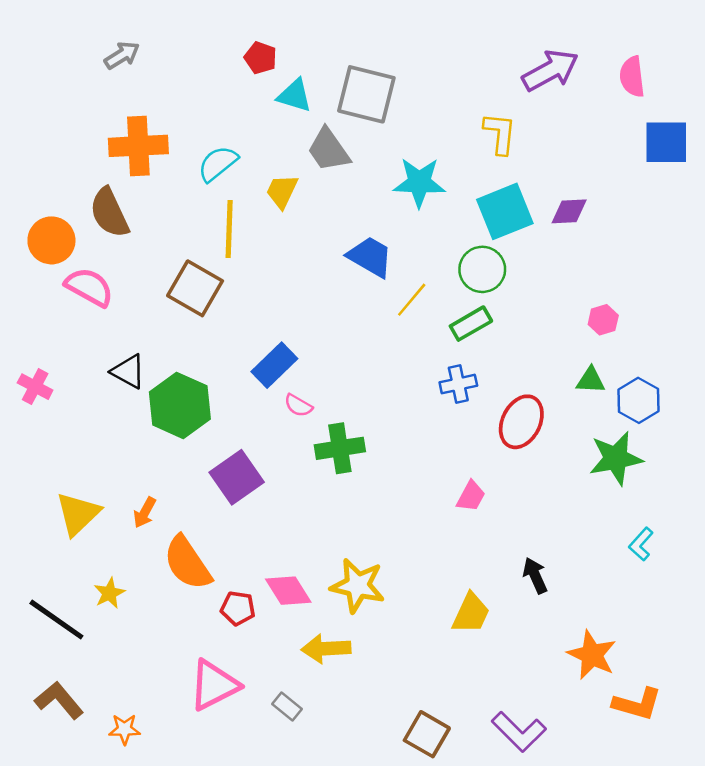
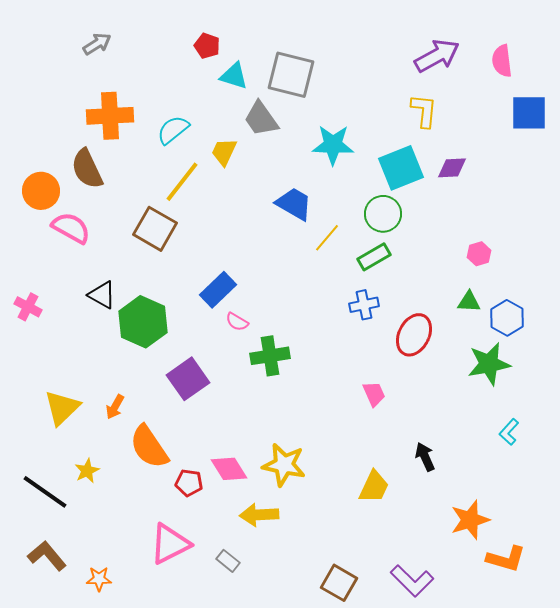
yellow L-shape: (500, 133) -> (424, 111), moved
yellow line: (229, 229) -> (182, 182), turned 36
pink trapezoid: (471, 496) -> (374, 394), turned -52
orange star: (592, 655) -> (470, 520), turned 30

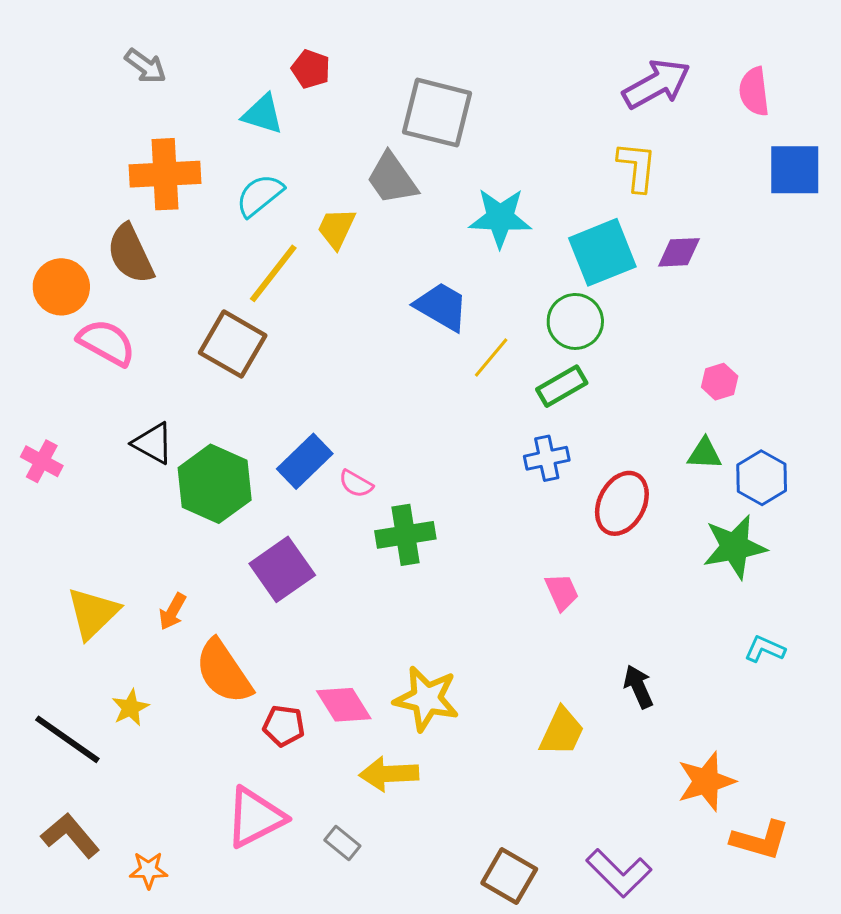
gray arrow: (97, 44) -> (145, 66), turned 68
cyan triangle: (234, 76) -> (263, 114), moved
blue rectangle: (218, 290) -> (305, 461), moved
cyan L-shape: (509, 432) -> (765, 649), turned 72

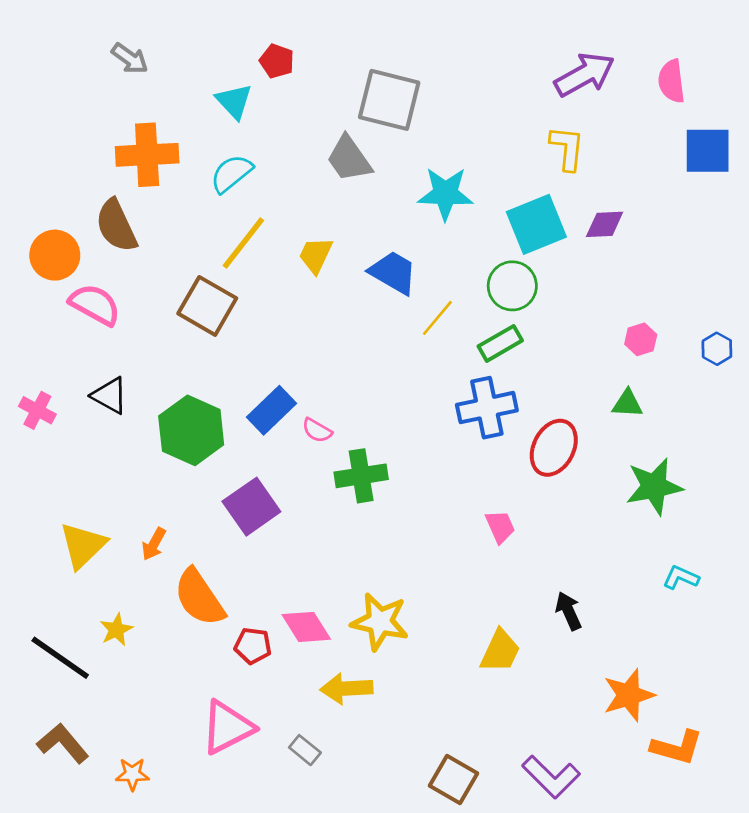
cyan triangle: (263, 114) -> (234, 101), turned 30
yellow trapezoid: (336, 228) -> (316, 255), moved
black triangle: (153, 443) -> (110, 396), moved
blue cross: (547, 458) -> (487, 408), size x1.5
blue hexagon: (762, 478) -> (717, 349), moved, size x0.7

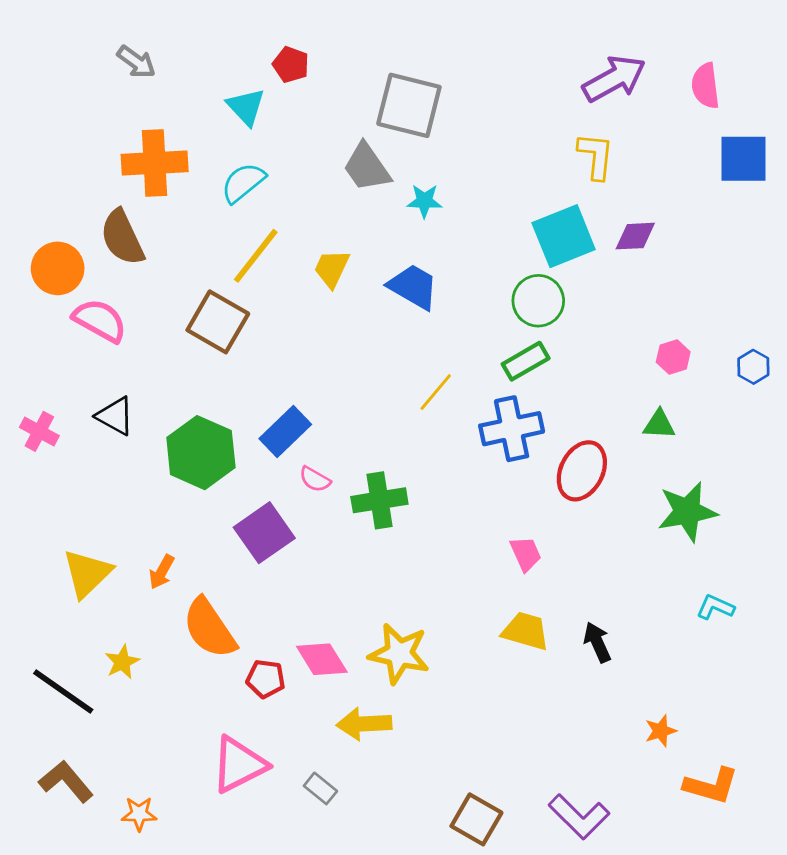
cyan star: (445, 194) -> (424, 201), moved, size x0.6
yellow line: (437, 318) -> (436, 392), moved
pink semicircle: (317, 430) -> (315, 479), moved
yellow trapezoid: (500, 651) -> (526, 631), moved, turned -99
orange star: (629, 695) -> (661, 731), size x0.6

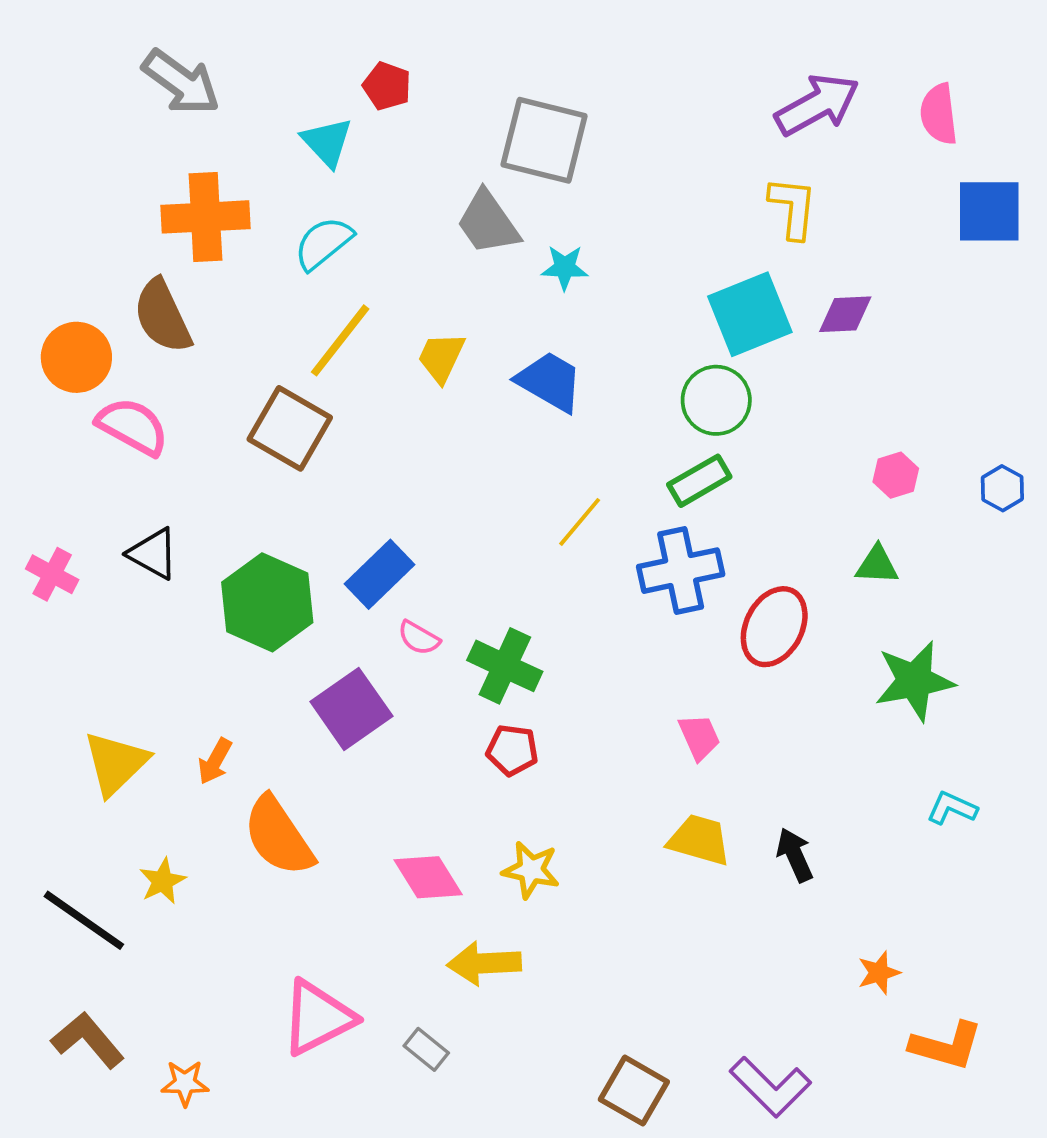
gray arrow: (136, 62) -> (181, 82), size x1.5
green cross: (379, 500) -> (505, 666), turned 34
yellow star: (399, 654) -> (531, 870), size x0.7
red pentagon: (266, 679) -> (512, 750), moved

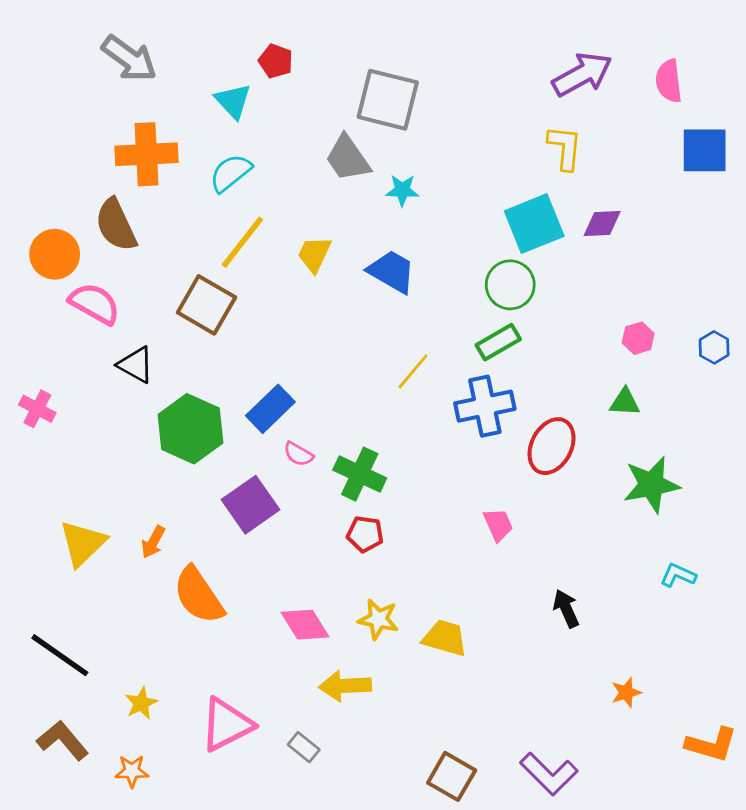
black triangle: (153, 554) -> (136, 365), moved
yellow trapezoid: (699, 840) -> (445, 638), moved
yellow star: (162, 881) -> (141, 703), moved
orange L-shape: (946, 1046) -> (711, 744), moved

